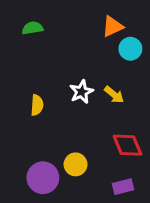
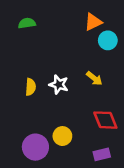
white star: (81, 92) -> (59, 85), moved, turned -30

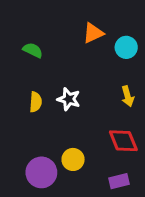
orange triangle: (93, 22) -> (93, 33), moved
green semicircle: (27, 23) -> (33, 50), moved, turned 35
yellow arrow: (94, 78) -> (128, 96), moved, turned 35

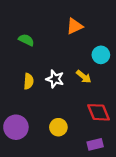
cyan circle: (126, 47) -> (101, 55), moved
yellow arrow: (128, 96) -> (84, 77), moved, turned -35
purple circle: (41, 172) -> (16, 127), moved

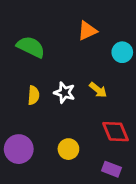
green semicircle: (26, 40) -> (31, 47), size x1.5
cyan circle: (101, 55) -> (122, 52), moved
purple rectangle: (95, 144) -> (111, 169), turned 35

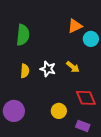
orange triangle: (87, 31) -> (75, 26), moved
green semicircle: (31, 47) -> (23, 35), turned 70
yellow circle: (68, 149) -> (59, 111), moved

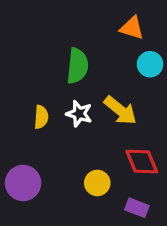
orange triangle: (75, 26) -> (132, 28), moved, turned 42
green semicircle: (23, 35) -> (77, 66), moved
yellow arrow: (73, 67) -> (120, 110), size x1.5

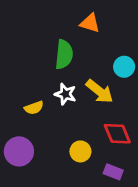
orange triangle: (132, 28) -> (90, 23), moved
cyan circle: (150, 64) -> (124, 67), moved
yellow semicircle: (41, 117) -> (34, 108), moved, turned 66

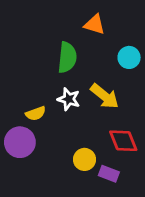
cyan circle: (124, 67) -> (129, 57), moved
purple circle: (19, 151) -> (20, 142), moved
purple rectangle: (113, 172) -> (109, 174), moved

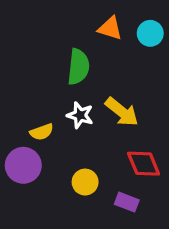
cyan circle: (129, 57) -> (150, 33), moved
yellow circle: (84, 159) -> (85, 182), moved

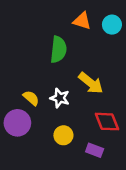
white star: (80, 115) -> (60, 98), moved
yellow semicircle: (42, 132) -> (31, 98), turned -119

